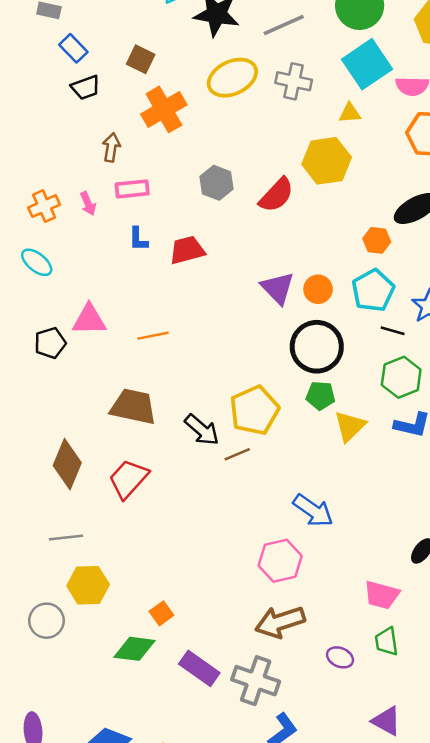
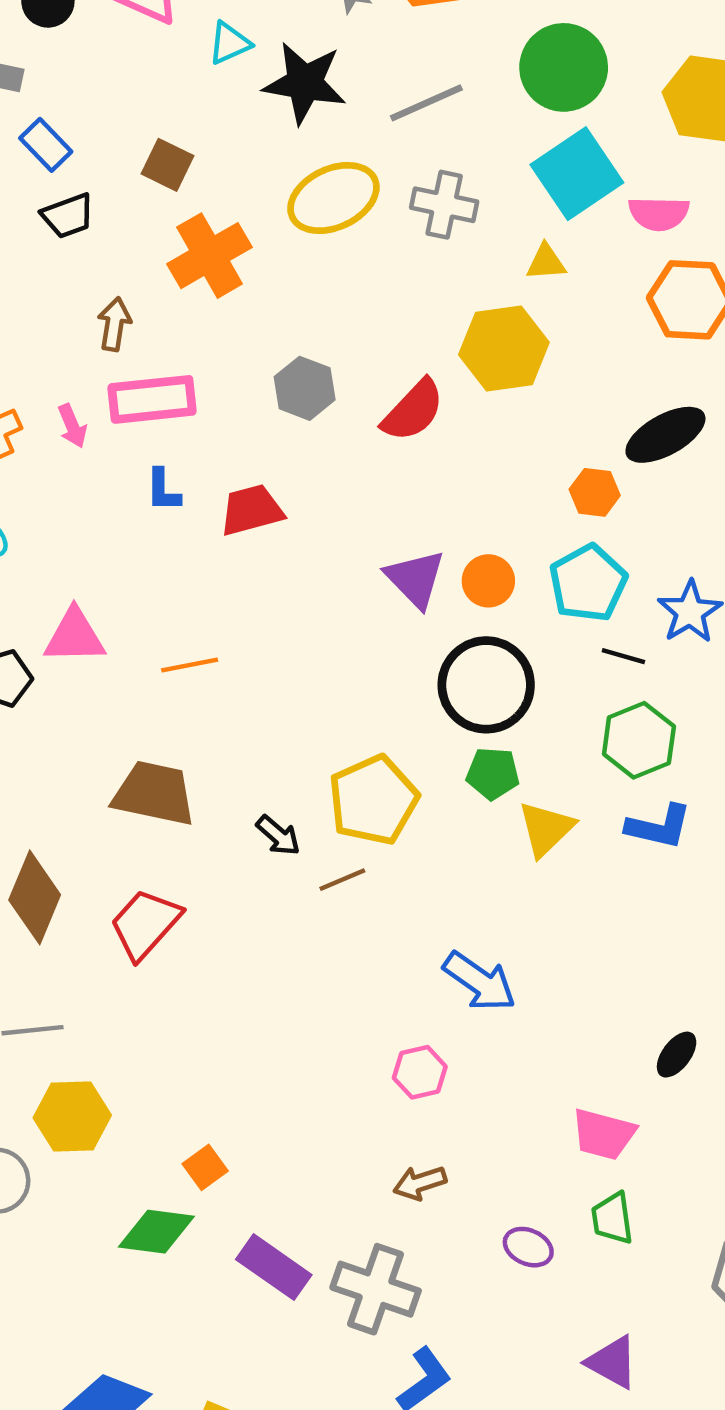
pink rectangle: (132, 189) -> (152, 399), size x1.4
black arrow: (202, 430) -> (278, 835), size x0.7
pink hexagon: (280, 561) -> (420, 1072), size x0.7
brown arrow: (280, 622) -> (420, 1183), size x0.6

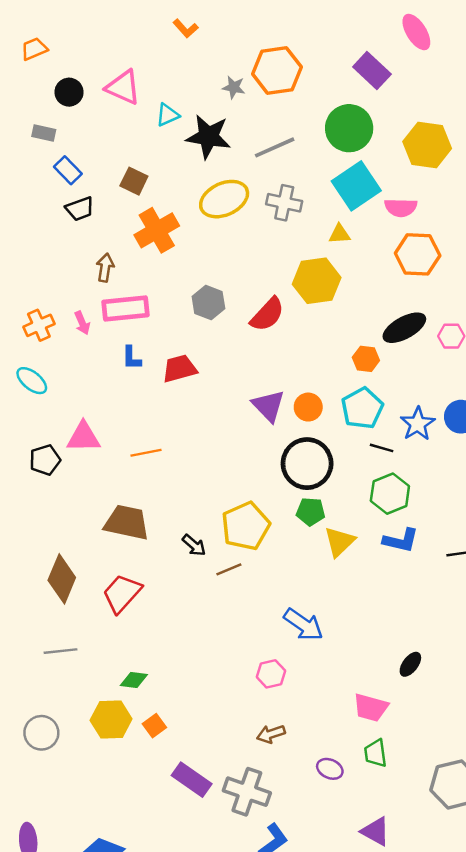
yellow hexagon: (72, 1117) -> (111, 720), moved
green diamond: (156, 1232) -> (134, 680), moved, size x0.7

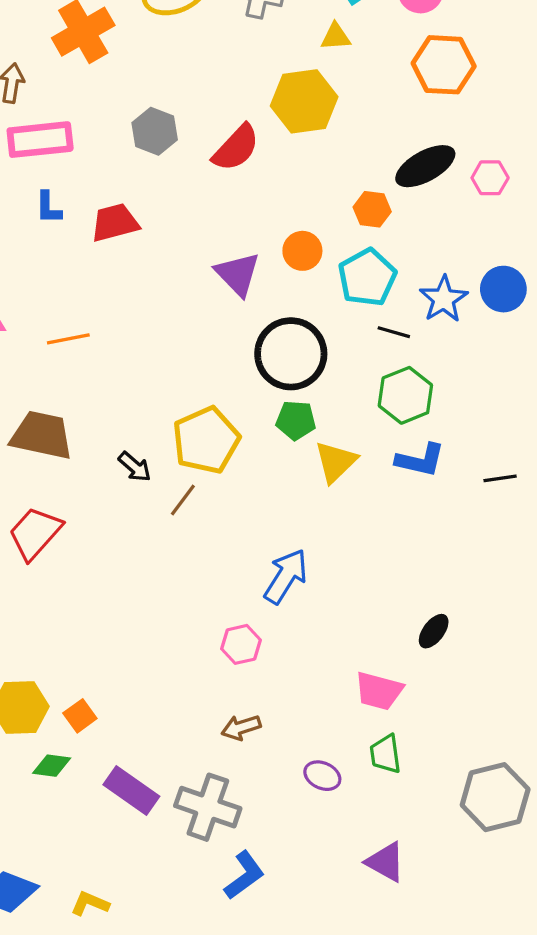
orange circle: (308, 407) -> (302, 251), moved
brown line: (229, 569) -> (183, 500), turned -30
blue arrow: (303, 625) -> (286, 576), turned -93
green diamond: (134, 680) -> (52, 766), moved

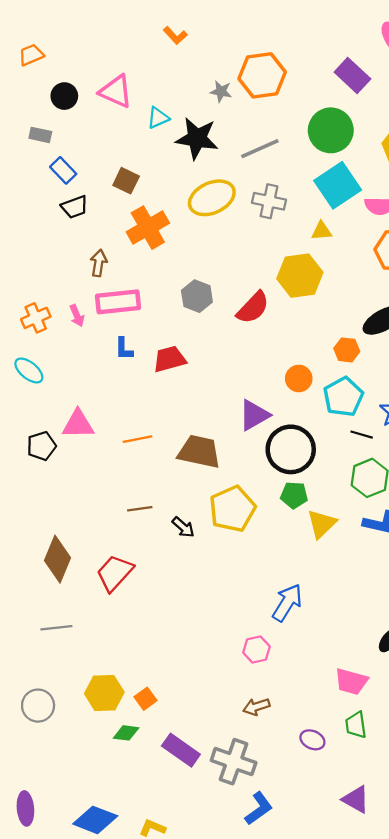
purple triangle: (238, 274) -> (254, 415), moved, turned 44
brown trapezoid: (42, 435) -> (199, 452), moved
brown line: (183, 500) -> (140, 509), moved, turned 45

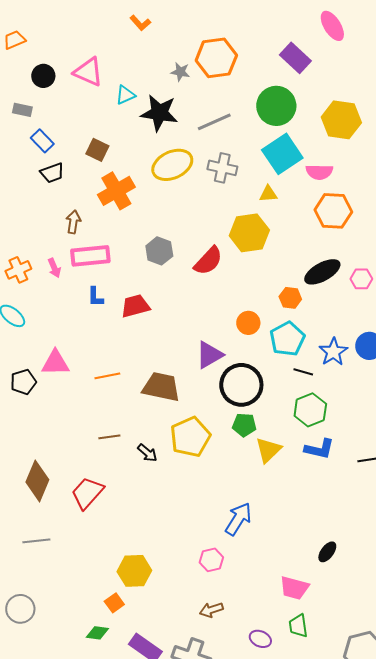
yellow hexagon: (104, 693) -> (134, 571), moved

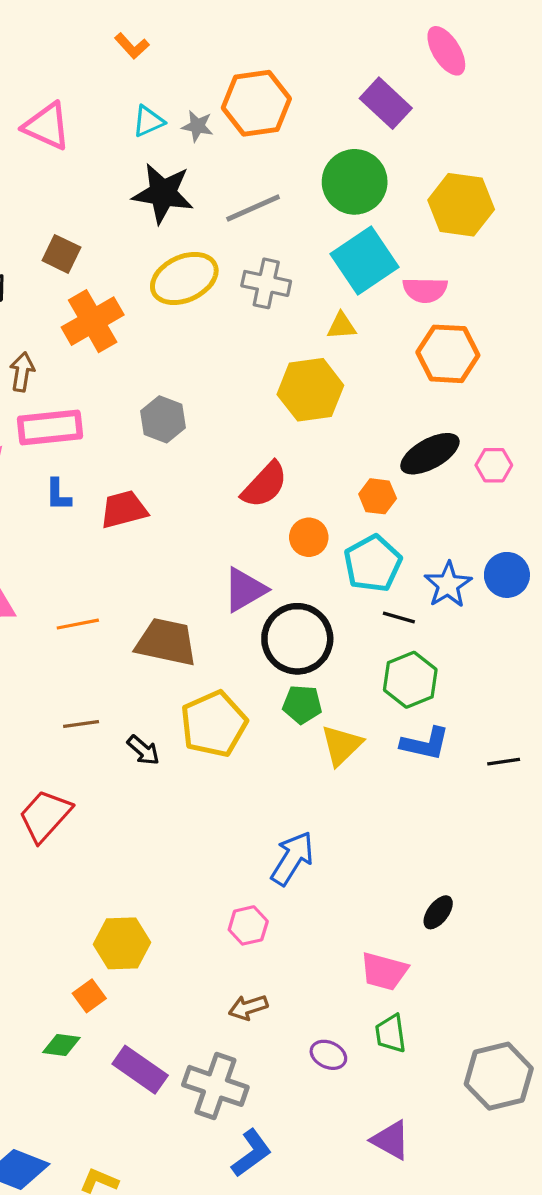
cyan triangle: (125, 95) -> (148, 121), moved
red semicircle: (208, 261) -> (265, 485), moved

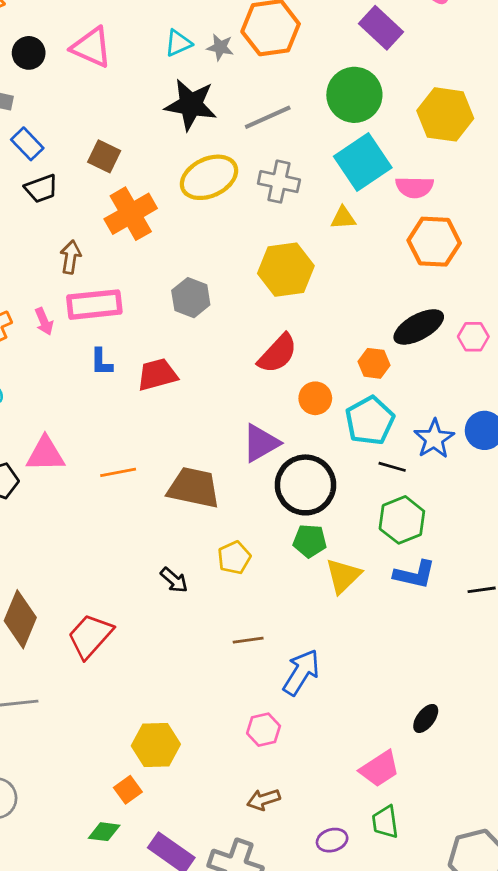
yellow hexagon: (310, 390) -> (286, 270), moved
brown line: (81, 724) -> (248, 640), moved
yellow pentagon: (214, 724) -> (234, 558), size x0.6
pink trapezoid: (384, 971) -> (380, 769), turned -48
purple ellipse: (328, 1055) -> (332, 840), turned -40

